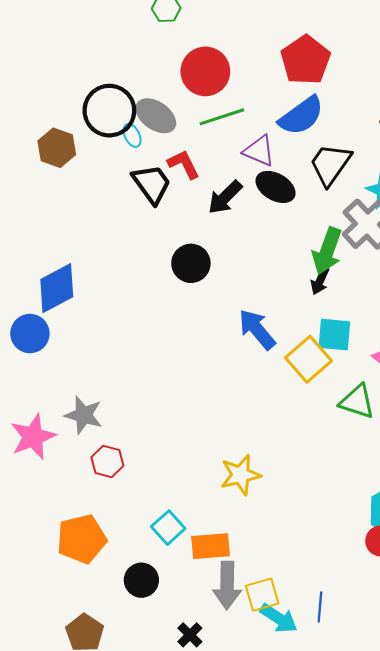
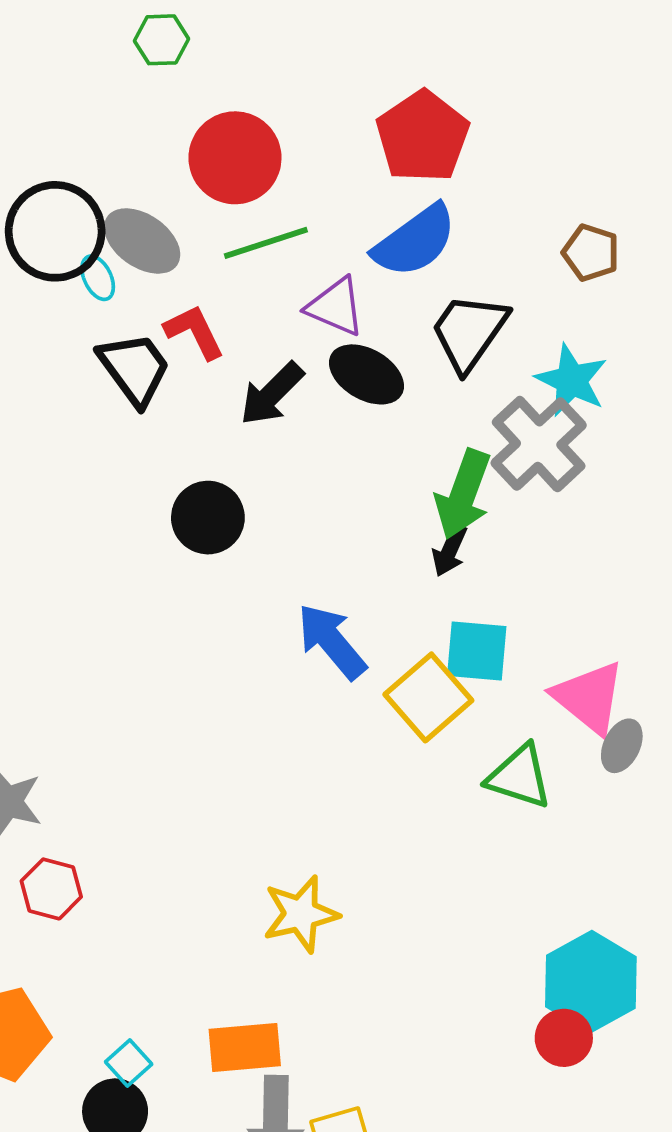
cyan square: (168, 528) -> (129, 1063), moved, size x0.7

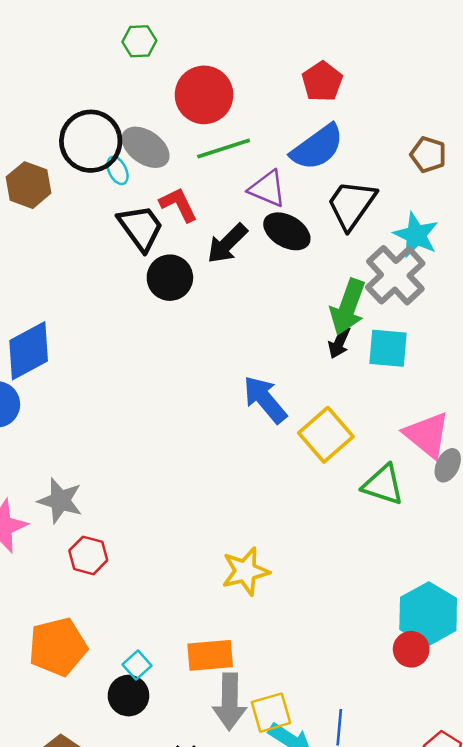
green hexagon: (161, 40) -> (139, 41), moved
red pentagon: (423, 137) -> (322, 81), size x0.7
black circle: (208, 518) -> (170, 278), moved
cyan square: (477, 651) -> (388, 348), moved

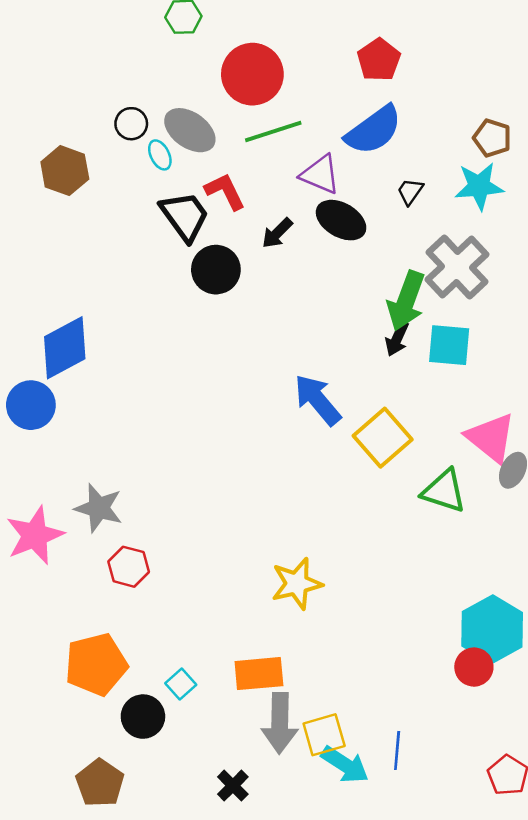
black circle: (91, 141) -> (131, 124), size x0.5
black trapezoid: (351, 205) -> (410, 191), size x0.5
cyan star: (416, 235) -> (479, 186), moved, turned -30
black arrow: (227, 244) -> (277, 233), size x0.7
black circle: (128, 696) -> (143, 717), moved

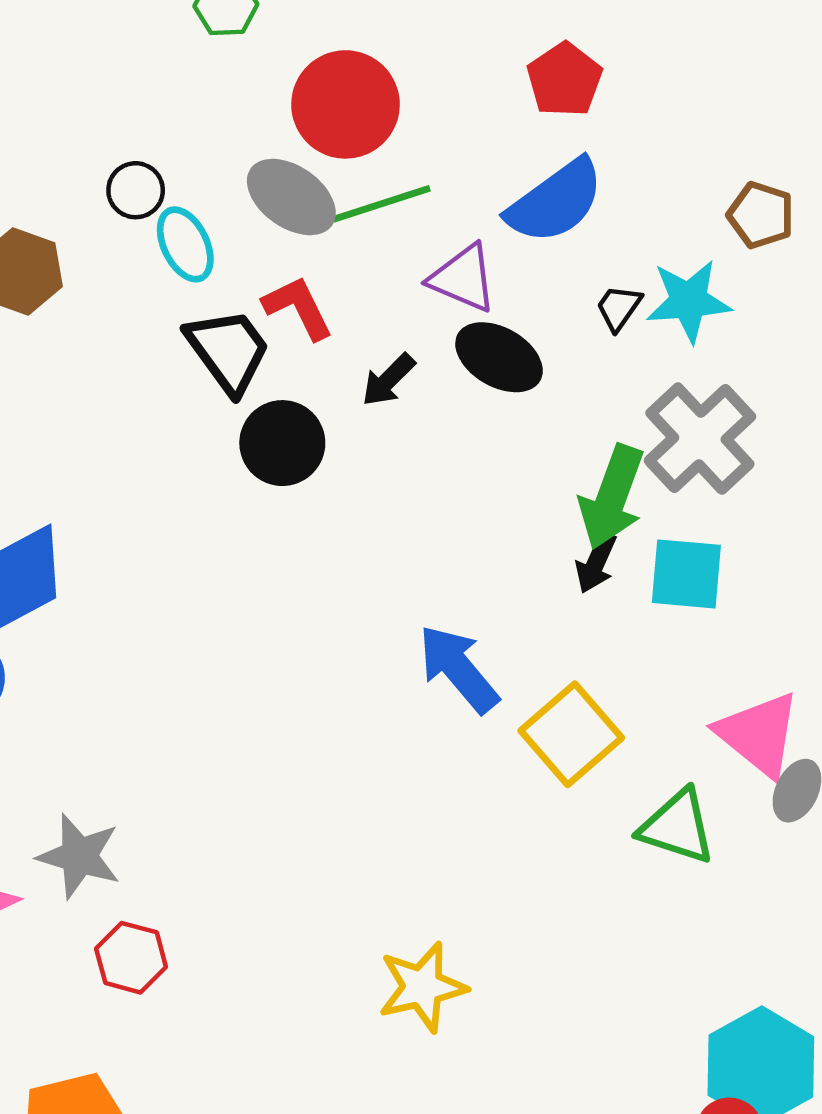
gray ellipse: (190, 130) -> (291, 197), moved
cyan ellipse: (160, 155) -> (185, 244), size x1.4
cyan star: (479, 186) -> (689, 301), moved

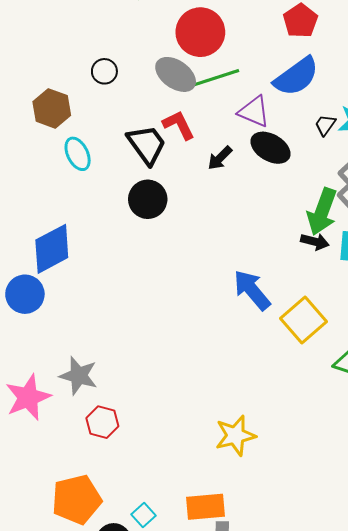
cyan ellipse: (185, 244) -> (78, 154), moved
black circle: (282, 443) -> (148, 199), moved
black arrow: (596, 563) -> (315, 242), turned -100

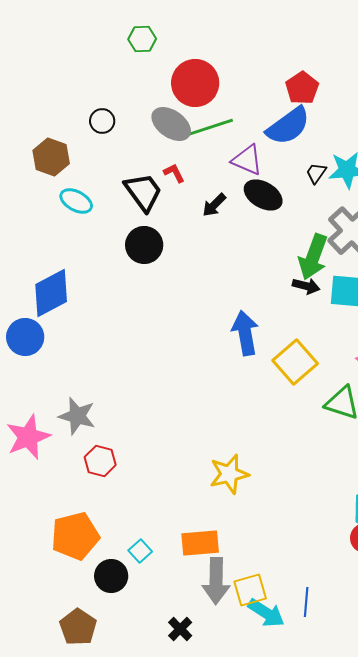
red pentagon: (300, 21) -> (302, 88), moved
red L-shape: (179, 125) -> (174, 173), size x0.7
cyan ellipse: (78, 154) -> (76, 201), turned -36
blue arrow: (252, 290) -> (245, 333), turned 30

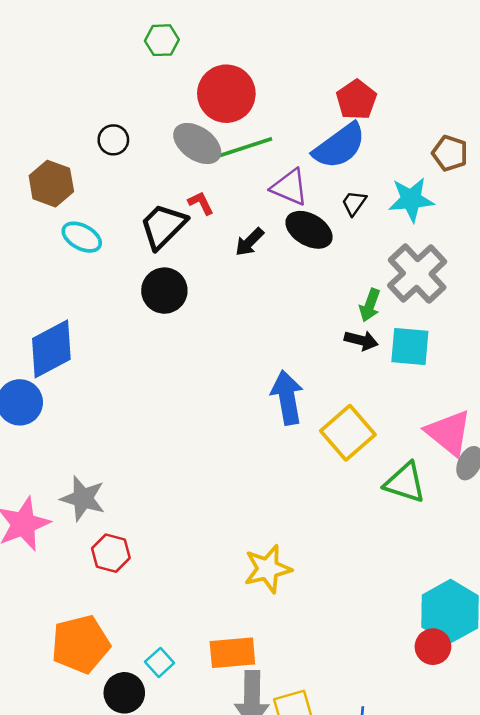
black trapezoid: (316, 173) -> (354, 203), moved
black trapezoid: (143, 192) -> (163, 226), turned -99
green arrow: (313, 257) -> (370, 305), size x0.6

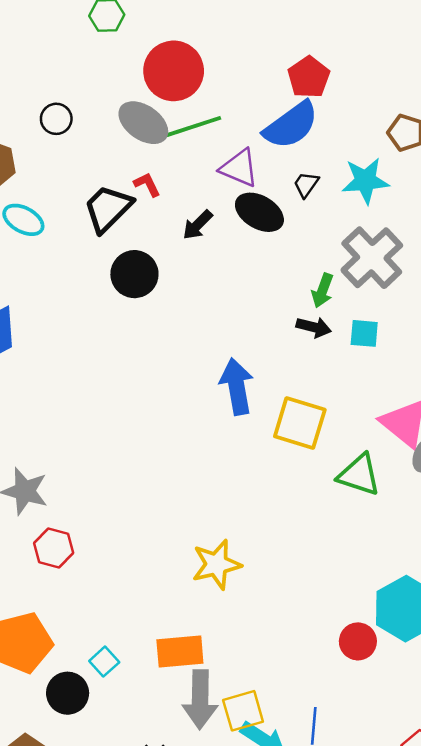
black circle: (164, 291) -> (134, 274), moved
cyan square: (410, 346) -> (364, 333), size x0.7
yellow square: (348, 433) -> (300, 423), turned -32
red circle: (433, 647) -> (358, 641), moved

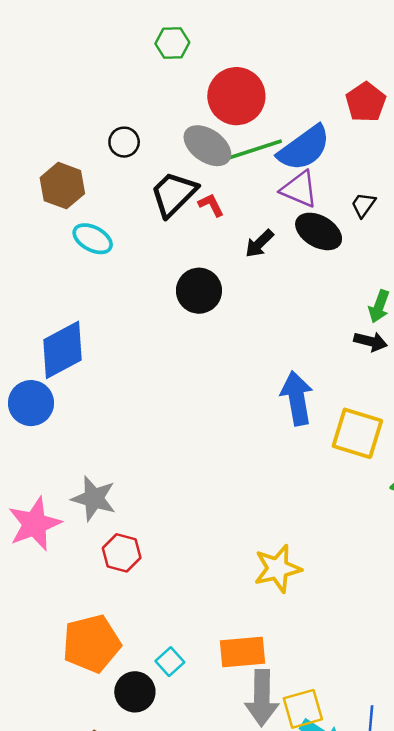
blue semicircle: (291, 125) -> (304, 148), moved
black trapezoid: (108, 208) -> (174, 194), moved

